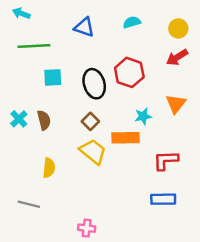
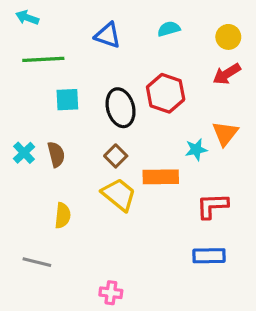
cyan star: (143, 116) -> (196, 150), moved

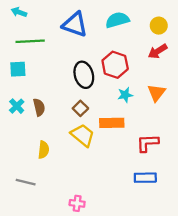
cyan semicircle: (169, 29) -> (117, 20), size x1.5
blue triangle: (108, 35) -> (75, 24), size x1.4
cyan square: (67, 100) -> (18, 69), moved
cyan star: (196, 150) -> (125, 95), moved

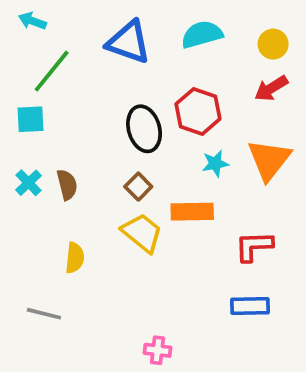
green line: (30, 41) -> (52, 71), turned -48
orange triangle: (156, 93) -> (269, 160), size x1.4
pink cross: (77, 203) -> (158, 350), moved

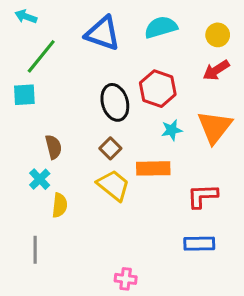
cyan cross: (28, 183) -> (40, 179), moved
gray line: (44, 314) -> (35, 250), turned 76

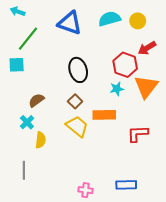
yellow circle: (218, 35) -> (138, 21), moved
red hexagon: (158, 89) -> (125, 65), moved
brown semicircle: (53, 147) -> (36, 100), turned -112
blue rectangle: (199, 244) -> (126, 185), moved

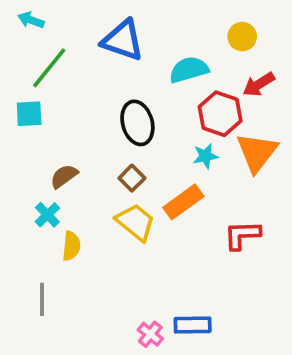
cyan semicircle: (109, 19) -> (189, 70), moved
orange rectangle: (104, 115) -> (183, 202), turned -35
blue rectangle: (126, 185) -> (193, 325), moved
pink cross: (85, 190) -> (150, 334), turned 32

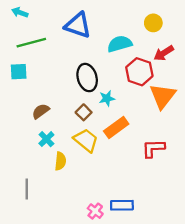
green line: (49, 68) -> (31, 43), turned 36
cyan star: (205, 156) -> (107, 98), moved
cyan cross: (47, 215) -> (46, 139), moved
yellow semicircle: (71, 246) -> (60, 161), moved

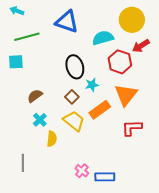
yellow circle: (153, 23) -> (132, 20), size x1.6
orange triangle: (163, 96) -> (126, 95), moved
pink cross: (95, 211) -> (82, 171), moved

